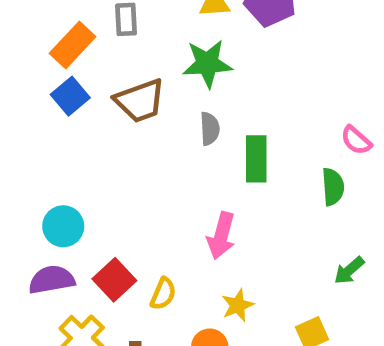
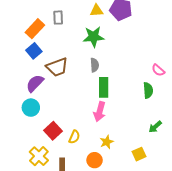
brown trapezoid: (140, 101) -> (57, 67), moved
green rectangle: (256, 159) -> (104, 87), moved
purple semicircle: (52, 280) -> (35, 83), moved, turned -36

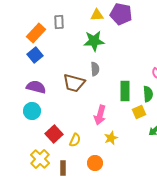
brown trapezoid: (57, 67) -> (74, 83), moved, turned 35
purple semicircle: (35, 83) -> (36, 87), turned 60
green rectangle: (104, 87) -> (125, 91), moved
yellow star: (107, 142) -> (111, 138), moved
yellow square: (139, 154) -> (139, 112), moved

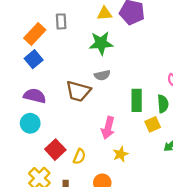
gray semicircle: (95, 69) -> (102, 75), turned 80

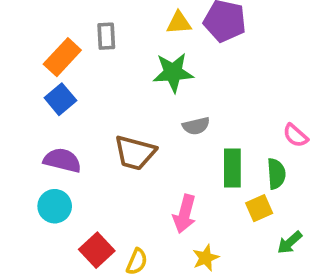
gray semicircle: (102, 75) -> (196, 126), moved

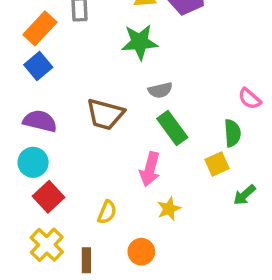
green rectangle: (232, 168) -> (172, 128), moved, turned -36
red square: (97, 250) -> (49, 197), moved

